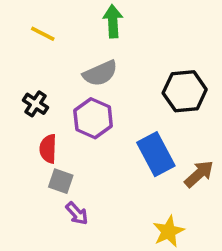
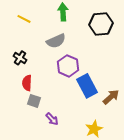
black hexagon: (185, 91) -> (101, 24), moved
purple hexagon: (93, 118) -> (68, 66), moved
purple arrow: (77, 213) -> (52, 119), moved

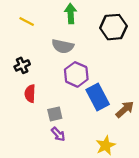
gray semicircle: (56, 41) -> (63, 46), turned 36
black cross: (20, 58) -> (22, 65), turned 32
gray square: (34, 101) -> (55, 114), moved, turned -32

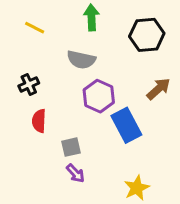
brown arrow: (125, 109) -> (158, 89), moved

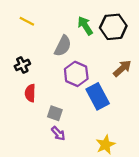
green arrow: (91, 17) -> (85, 26), moved, turned -30
gray semicircle: (81, 60) -> (63, 46), turned -75
gray square: (71, 147) -> (55, 113), turned 32

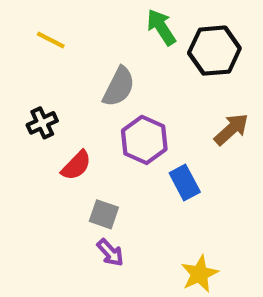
green arrow: (85, 26) -> (161, 27), moved
red semicircle: (30, 93) -> (76, 165), moved, turned -138
blue rectangle: (98, 96) -> (185, 182), size x0.7

